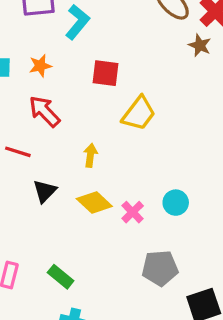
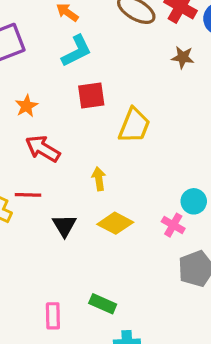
cyan L-shape: (77, 22) -> (76, 51), moved, turned 40
brown star: (200, 45) -> (183, 57), moved
pink cross: (133, 212) -> (173, 225), moved

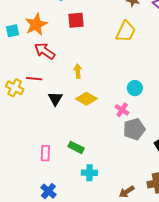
orange star: (26, 106) -> (36, 24), size x1.6
yellow trapezoid: (134, 125) -> (126, 31), moved
pink cross: (173, 225) -> (122, 110), moved

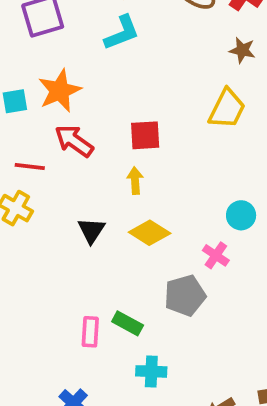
red square: (76, 20) -> (145, 135), moved
red line: (34, 79) -> (30, 166), moved
gray pentagon: (134, 129) -> (185, 296), moved
pink rectangle: (45, 153) -> (90, 332), moved

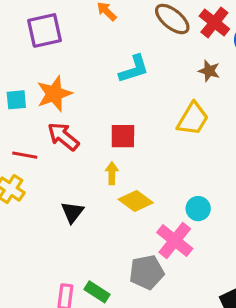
cyan L-shape: (122, 33) -> (134, 69), moved
yellow diamond: (150, 233) -> (136, 201), moved
pink cross: (216, 255) -> (175, 240), size x1.6

